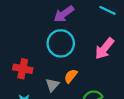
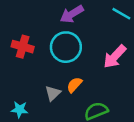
red cross: (23, 69) -> (23, 47), moved

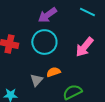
orange semicircle: (74, 85) -> (53, 72), turned 32

